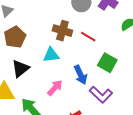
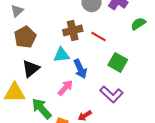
brown cross: (62, 31) -> (73, 30), turned -30
blue arrow: (81, 75) -> (80, 69), moved

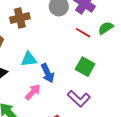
brown cross: (73, 30) -> (20, 18), moved
red line: (99, 36) -> (83, 33), moved

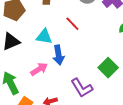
red line: (83, 33) -> (72, 24), moved
green square: (85, 67) -> (108, 68), moved

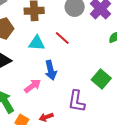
cyan triangle: (44, 37) -> (37, 43), moved
purple L-shape: (82, 88) -> (76, 101), turned 45

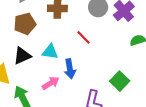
cyan triangle: (37, 43) -> (50, 52), moved

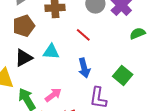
blue arrow: (70, 69) -> (84, 68), moved
pink arrow: (51, 83) -> (53, 95), moved

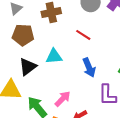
brown pentagon: (24, 26) -> (23, 35), turned 30

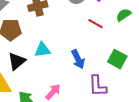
red line: (83, 35) -> (96, 24), moved

